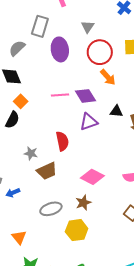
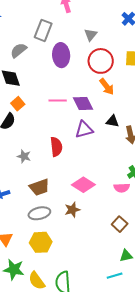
brown trapezoid: (47, 171) -> (39, 187), moved
yellow hexagon: (77, 230) -> (41, 242), moved

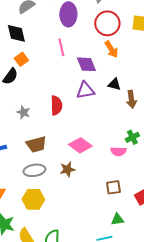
pink line: (58, 100) -> (61, 47), moved, turned 72
brown square: (120, 224) -> (113, 187), turned 35

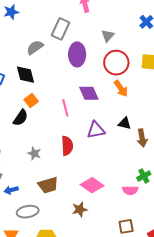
pink line: (61, 47) -> (65, 108), moved
purple diamond: (86, 64) -> (89, 93), moved
gray ellipse: (34, 170) -> (28, 212), moved

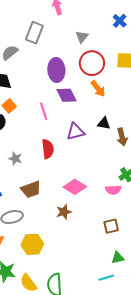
purple ellipse: (77, 54) -> (56, 70), moved

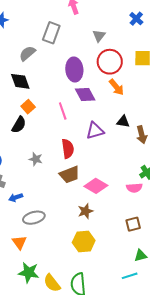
brown trapezoid: (31, 189) -> (70, 175), moved
yellow hexagon: (32, 244) -> (84, 241), moved

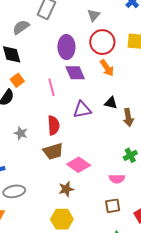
pink semicircle: (134, 188) -> (117, 179), moved

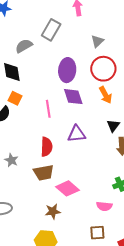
orange square: (17, 80) -> (15, 98), turned -32
black triangle: (111, 103) -> (113, 126), moved, turned 48
gray star: (21, 133) -> (11, 160), moved

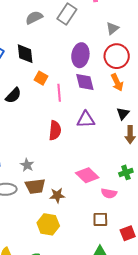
gray semicircle: (24, 46) -> (34, 18), moved
orange square: (15, 98) -> (41, 78), moved
gray star: (11, 160) -> (27, 165), moved
brown trapezoid: (44, 173) -> (35, 186), moved
pink diamond: (68, 188) -> (87, 175), moved

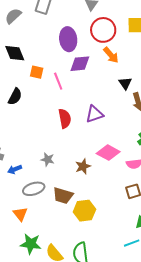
purple diamond: (85, 82) -> (80, 64), turned -65
purple triangle: (86, 120) -> (94, 114), moved
brown trapezoid: (35, 186) -> (63, 196), moved, turned 40
brown star: (57, 195) -> (83, 166), moved

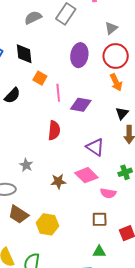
purple diamond: (80, 64) -> (81, 105), moved
purple triangle: (94, 114) -> (95, 147), moved, turned 36
brown trapezoid: (63, 196) -> (18, 214), moved

